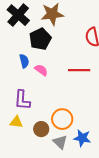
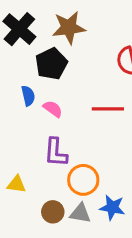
purple L-shape: (22, 100) -> (56, 152), moved
brown circle: (41, 129) -> (53, 212), moved
gray triangle: (60, 142) -> (80, 213), turned -35

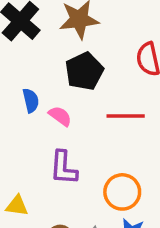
black pentagon: (51, 64) -> (84, 71), moved
orange circle: (83, 180) -> (122, 192), moved

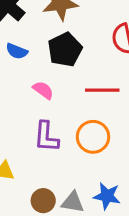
blue semicircle: (31, 100) -> (17, 51), moved, turned 125
orange circle: (122, 192) -> (93, 137), moved

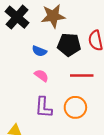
black pentagon: (65, 50) -> (69, 45), moved, turned 30
blue semicircle: (17, 51) -> (39, 51), moved

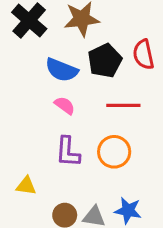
black pentagon: (69, 45) -> (105, 61), turned -30
blue semicircle: (39, 51) -> (62, 70), size x1.5

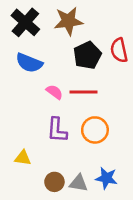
blue semicircle: (62, 70) -> (29, 63), moved
red line: (123, 105) -> (84, 92), moved

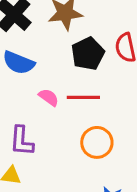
purple L-shape: (57, 130) -> (22, 141), moved

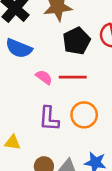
purple L-shape: (22, 141) -> (49, 119), moved

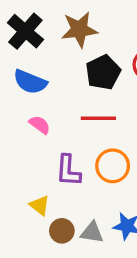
pink semicircle: (44, 77) -> (40, 125), moved
yellow triangle: (13, 142) -> (40, 205), moved, turned 30

